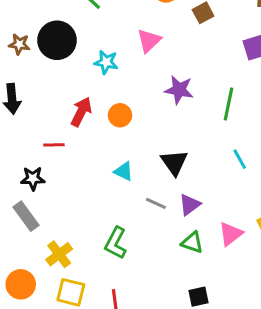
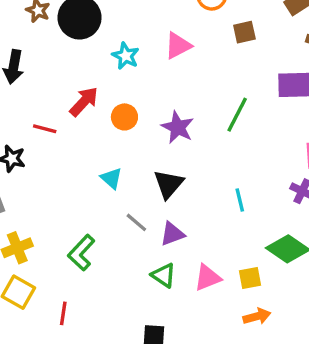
purple star: (179, 90) -> (178, 127), moved
green line: (229, 104) -> (237, 115), moved

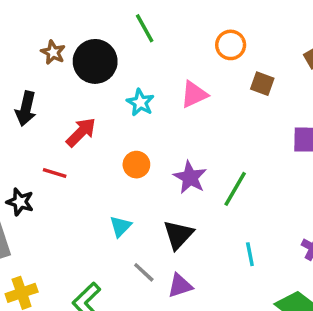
brown square: (244, 32) -> (262, 84), turned 30
red arrow: (84, 102) -> (81, 132), moved
green line: (237, 115) -> (235, 189), moved
cyan triangle: (111, 178) -> (120, 226), turned 30

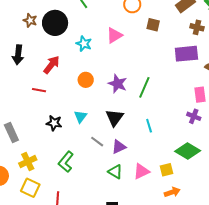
black star: (20, 202) -> (54, 123), moved
cyan line: (250, 254) -> (149, 126), moved

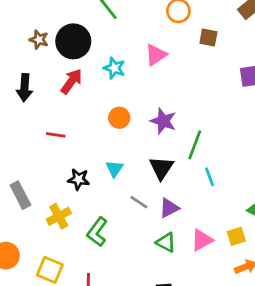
red arrow: (52, 65) -> (71, 81), moved
green line: (144, 87) -> (195, 145), moved
yellow cross: (28, 162) -> (59, 216), moved

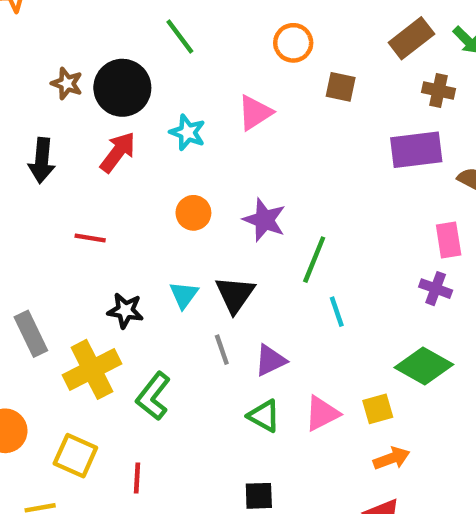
black triangle: (161, 168) -> (235, 295), moved
gray line: (139, 202) -> (222, 350), turned 36
yellow cross: (59, 216) -> (92, 369), size x1.4

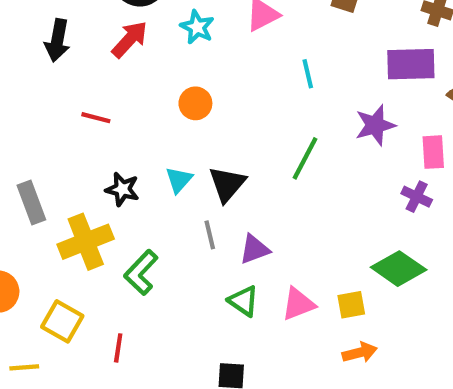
purple star: (264, 220) -> (375, 125), moved, turned 30
cyan line: (337, 312) -> (308, 74), moved

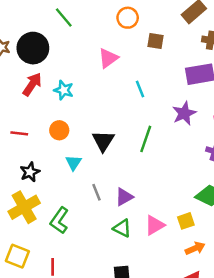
cyan star: (197, 27) -> (64, 90), moved
orange circle: (195, 103) -> (59, 130), moved
black triangle: (227, 184) -> (103, 141), moved
black star: (122, 189) -> (30, 172), moved, turned -30

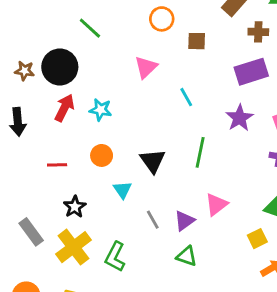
pink triangle: (155, 225) -> (216, 204), moved

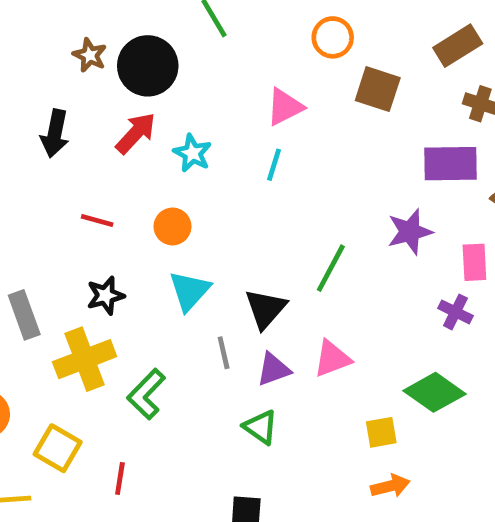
brown square: (197, 41) -> (378, 89), size x1.4
cyan line: (186, 97) -> (274, 165), moved, turned 30
black triangle: (153, 161) -> (266, 309), moved
cyan triangle: (122, 190) -> (190, 291), size x1.4

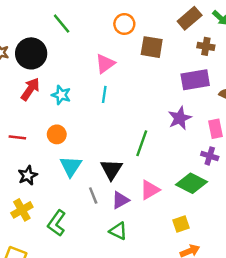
yellow cross: (85, 359) -> (22, 210), size x0.7
green diamond: (435, 392) -> (192, 183), moved

